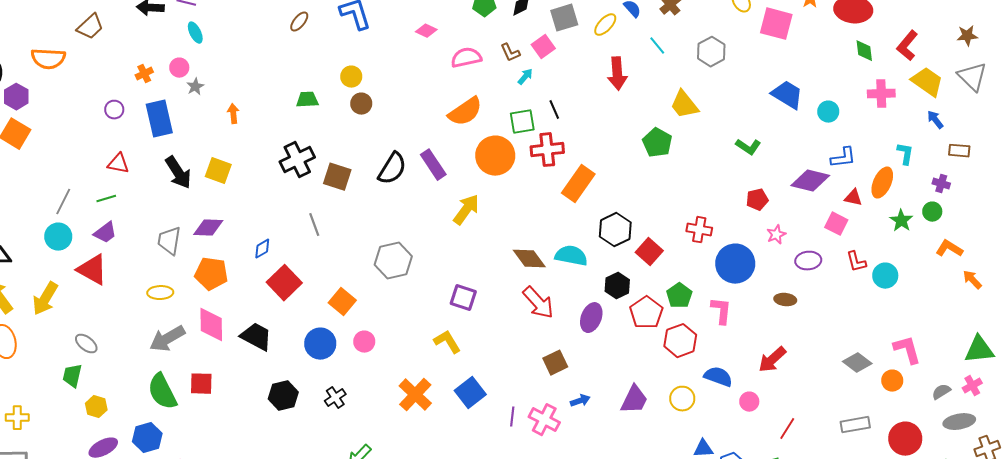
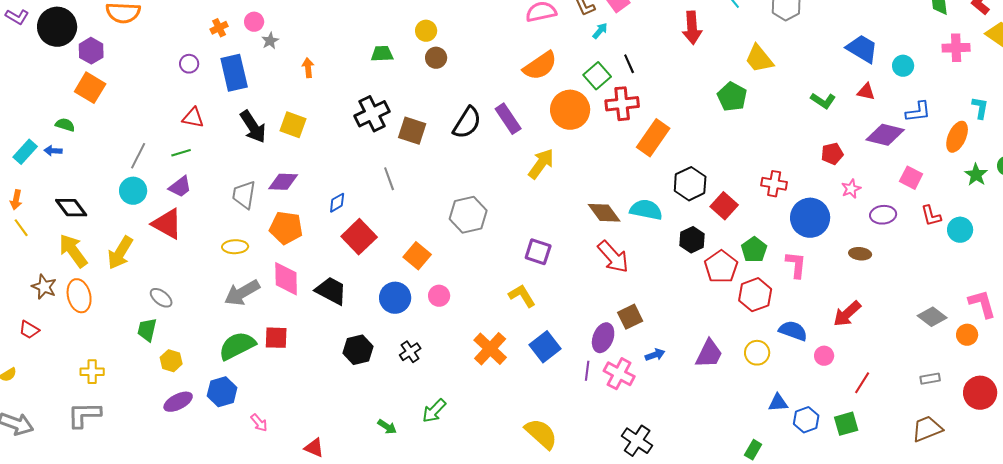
green square: (522, 122) -> (597, 76), turned -32
red triangle: (853, 198) -> (866, 92), moved
purple ellipse: (591, 318) -> (603, 338), moved
green semicircle: (162, 392) -> (237, 346), turned 90
gray rectangle: (855, 425) -> (930, 379), size x0.7

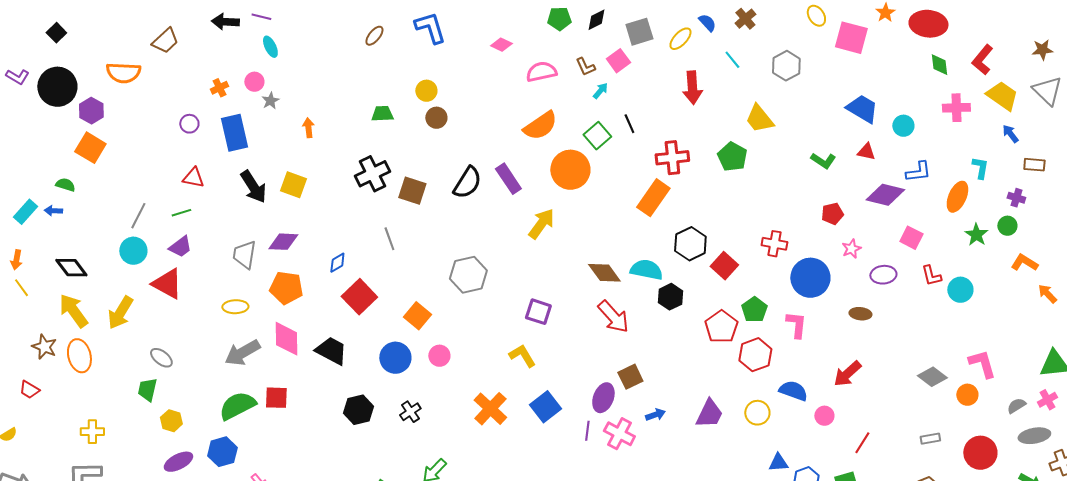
red cross: (622, 104) -> (672, 158), moved
black hexagon: (692, 240) -> (670, 297), moved

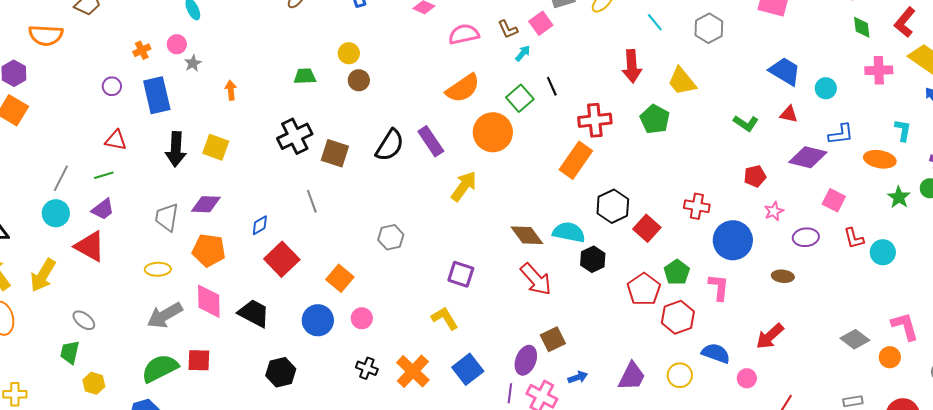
red arrow: (692, 88) -> (632, 66), moved
black arrow: (253, 187) -> (176, 149), turned 36
orange ellipse: (957, 197) -> (880, 159), turned 76
gray hexagon: (468, 275) -> (391, 237), size x0.7
black cross: (410, 412) -> (367, 368), moved, turned -35

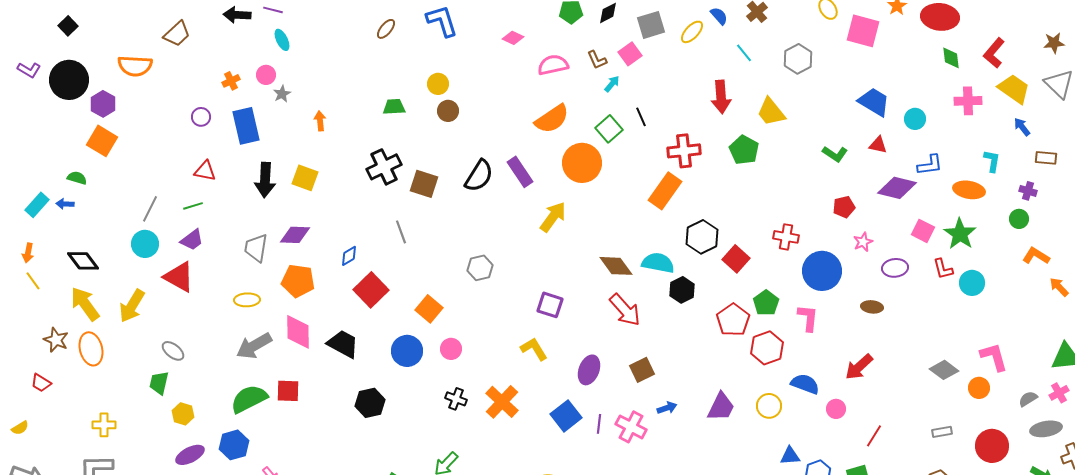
green star: (899, 197) -> (960, 234), moved, size x1.4
purple ellipse: (526, 360) -> (589, 370), moved
blue square: (468, 369) -> (566, 416), moved

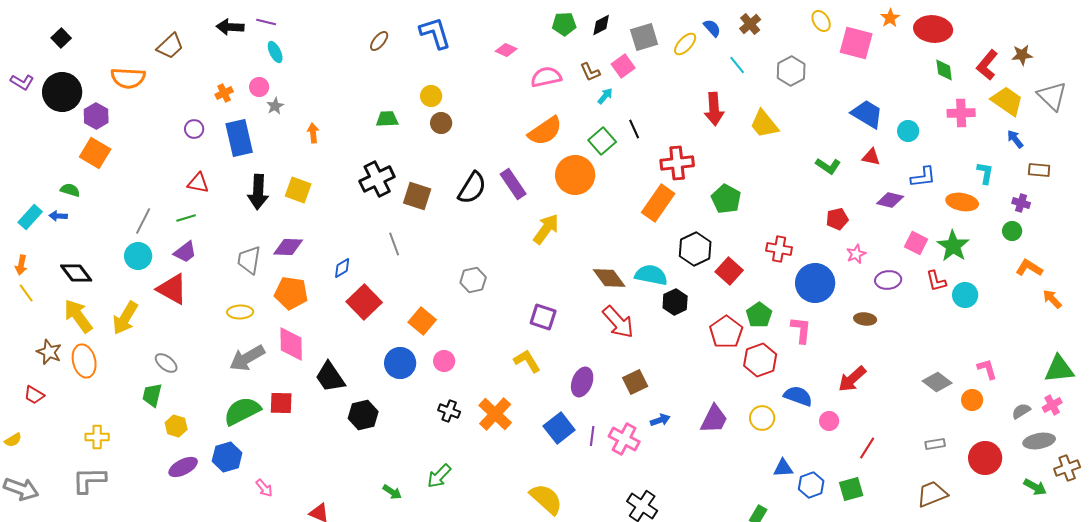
brown star: (1054, 43) -> (1022, 55), moved
green pentagon: (744, 150) -> (726, 199), moved
purple diamond: (897, 188) -> (890, 200), size x0.7
black trapezoid: (343, 344) -> (330, 377), moved, turned -152
pink L-shape: (994, 357) -> (987, 369), size x0.7

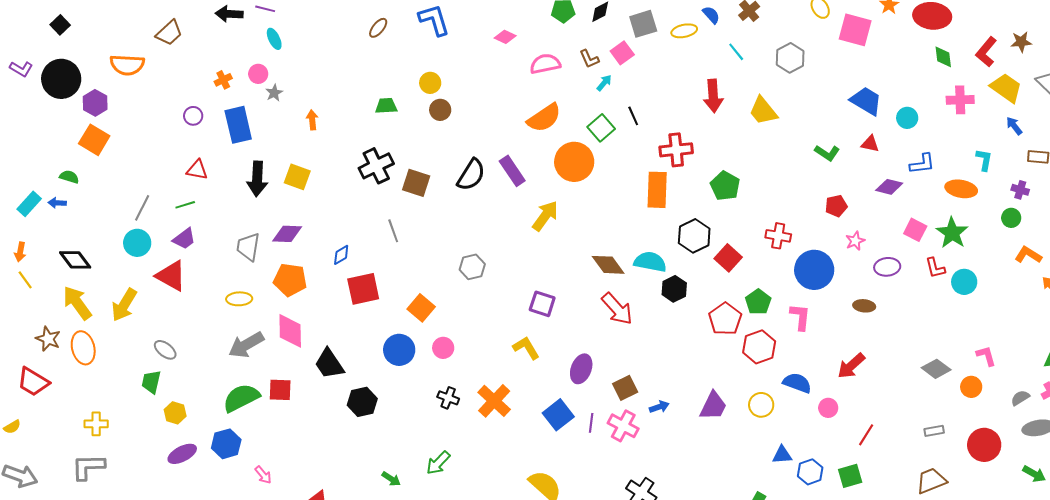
yellow ellipse: (685, 44) -> (684, 31), turned 35
orange rectangle: (658, 203) -> (657, 190), turned -33
red square: (364, 302) -> (363, 289), turned 32
brown square: (635, 382) -> (625, 388), moved
red trapezoid: (34, 395) -> (33, 382), size x1.6

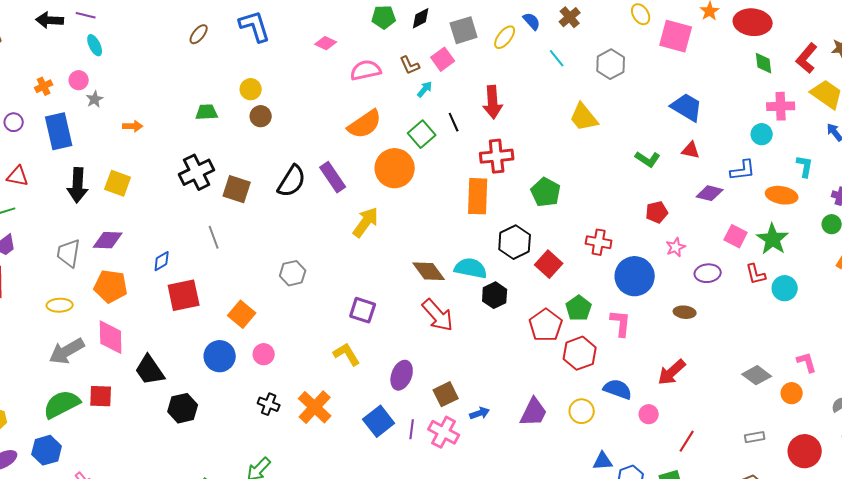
yellow ellipse: (684, 31) -> (505, 37), turned -40
red arrow: (713, 96) -> (493, 102), moved
cyan circle: (907, 118) -> (762, 134), moved
orange arrow: (312, 120) -> (133, 126), turned 96

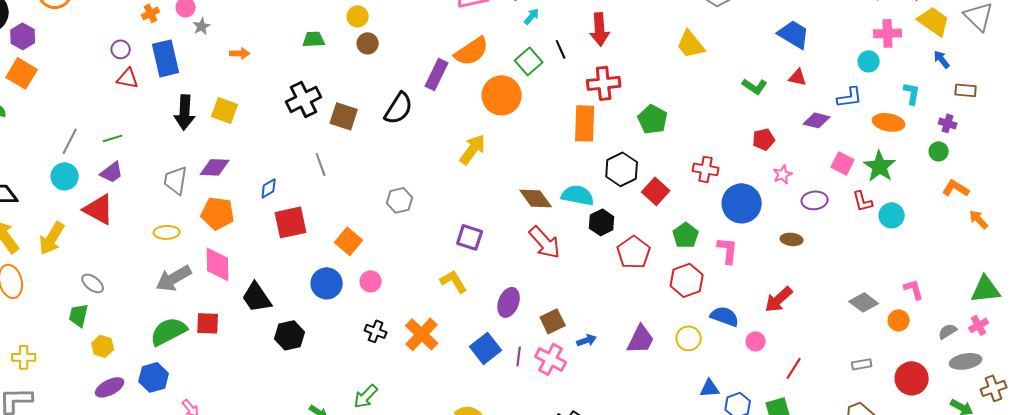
red triangle: (18, 176) -> (128, 78), moved
purple rectangle: (333, 177) -> (437, 74), moved, turned 60
red pentagon: (546, 325) -> (634, 252), moved

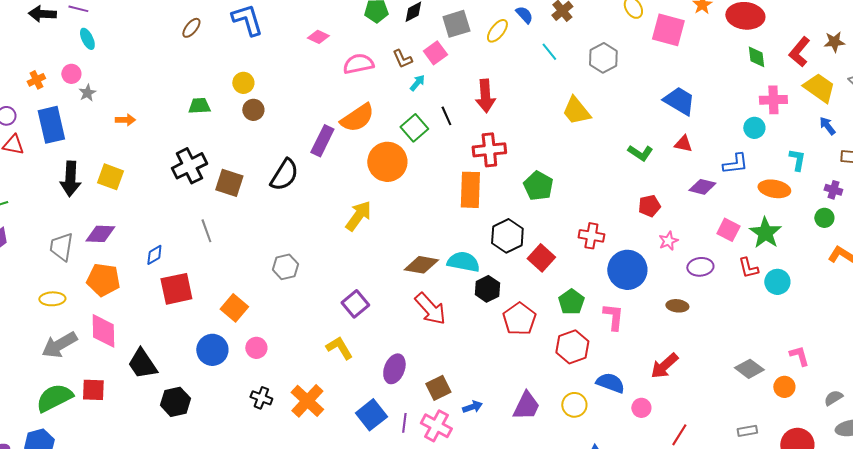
brown diamond: (536, 198) -> (421, 265), turned -44
purple square: (470, 237) -> (355, 304), turned 32

